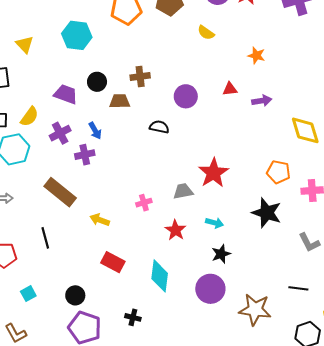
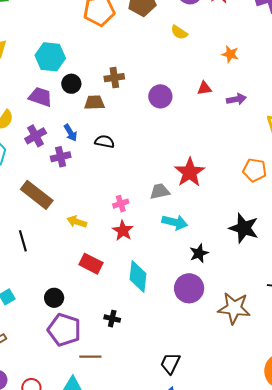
cyan hexagon: (77, 35) -> (50, 57), moved
black semicircle: (159, 127) -> (105, 142), moved
black star: (267, 213) -> (244, 228), moved
cyan arrow: (215, 223) -> (175, 222), moved, size x1.4
red star: (175, 230) -> (123, 231), moved

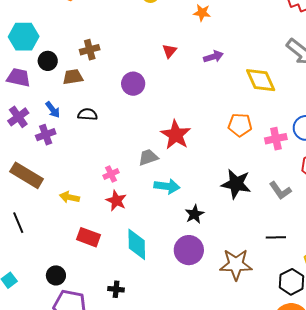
red triangle: (204, 88) -> (169, 51), moved, turned -35
purple circle: (160, 96) -> (133, 84), moved

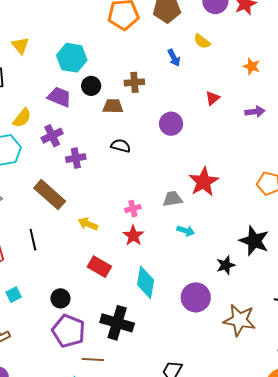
blue arrow: (53, 110) -> (174, 58), moved
cyan arrow: (167, 186) -> (186, 231), size x0.7
black star: (194, 214) -> (226, 265), moved
black cross: (116, 289) -> (117, 323), size x2.0

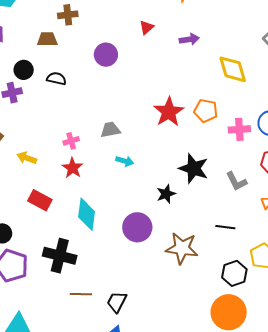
black circle: (91, 86) -> (24, 70), moved
red star: (204, 182) -> (169, 112), moved
brown line: (93, 359) -> (81, 294), moved

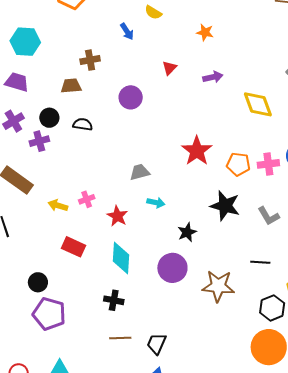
orange pentagon: (206, 111) -> (238, 164), moved
pink cross: (71, 141) -> (87, 199), moved
red star: (73, 168) -> (117, 216), moved
black star: (166, 194) -> (187, 232), moved
black cross: (60, 256) -> (114, 300), moved, size x0.6

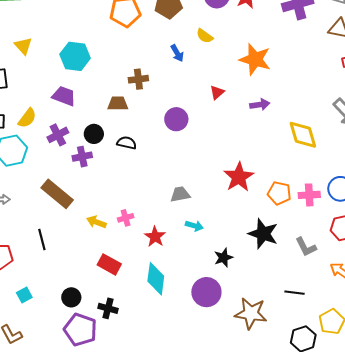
orange star: (205, 32) -> (255, 59), size x1.8
black cross: (114, 300) -> (108, 308), moved

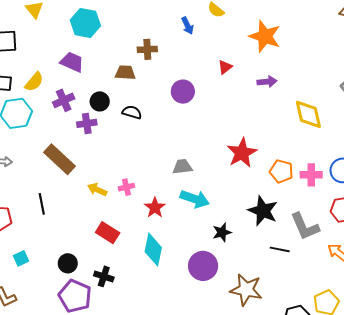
cyan arrow: (194, 226) -> (195, 199), size x1.6
gray L-shape: (306, 247) -> (305, 226), size x1.4
black line: (295, 293) -> (280, 249), moved

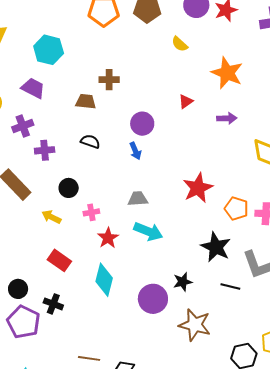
blue arrow: (187, 26) -> (135, 151), moved
black circle: (100, 101) -> (69, 188), moved
pink cross: (126, 187) -> (91, 212), moved
black star: (222, 232) -> (183, 282), moved

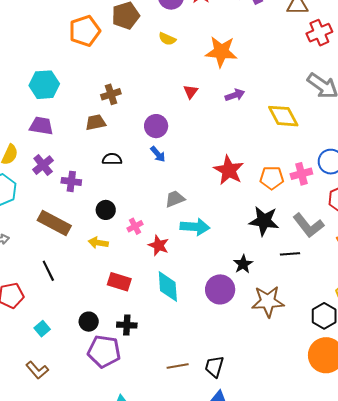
purple cross: (45, 150) -> (71, 181), turned 30

